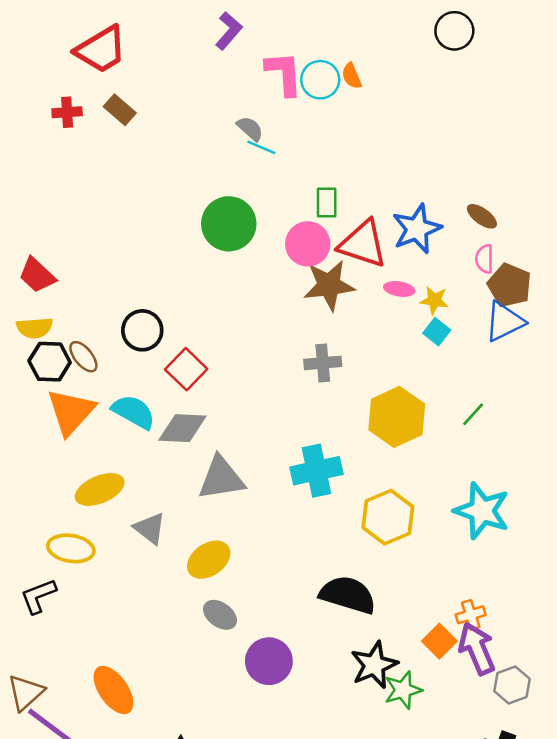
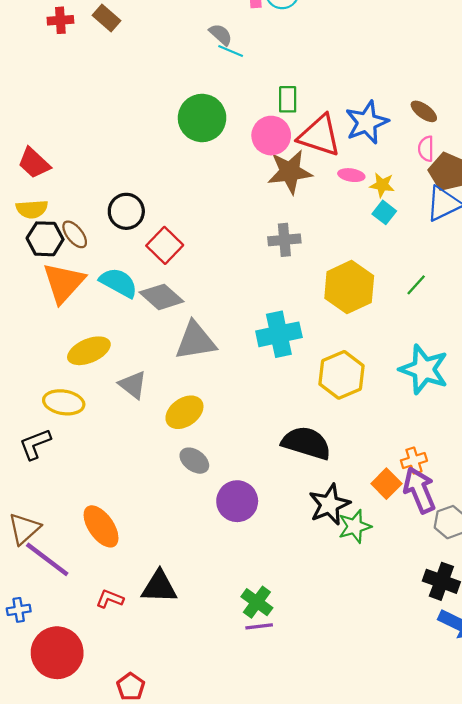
gray diamond: (182, 428) -> (161, 297), turned 39

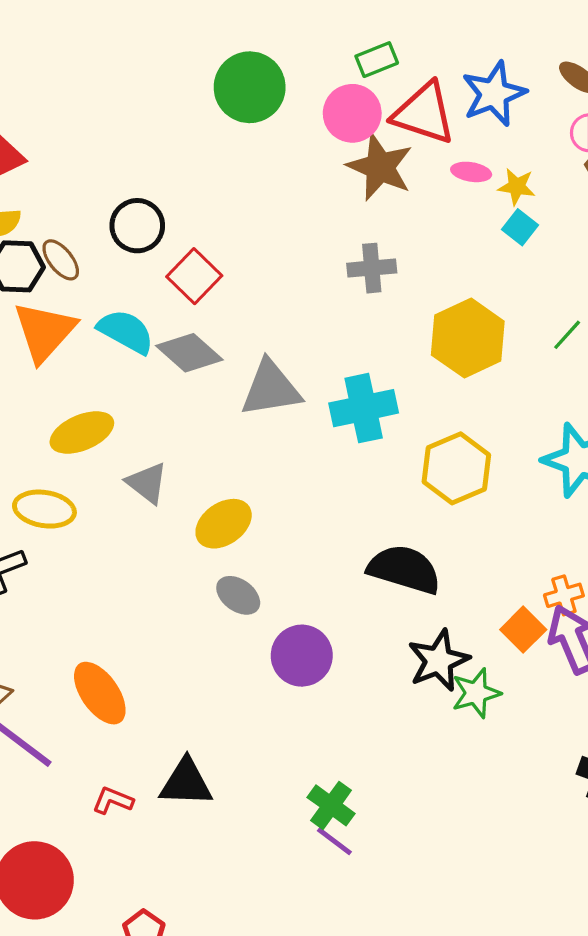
green rectangle: (288, 99) -> (377, 60), turned 68
brown star: (290, 172) -> (380, 167), turned 30
gray triangle: (195, 341) -> (271, 389), moved
purple line: (259, 626) -> (334, 841), turned 44

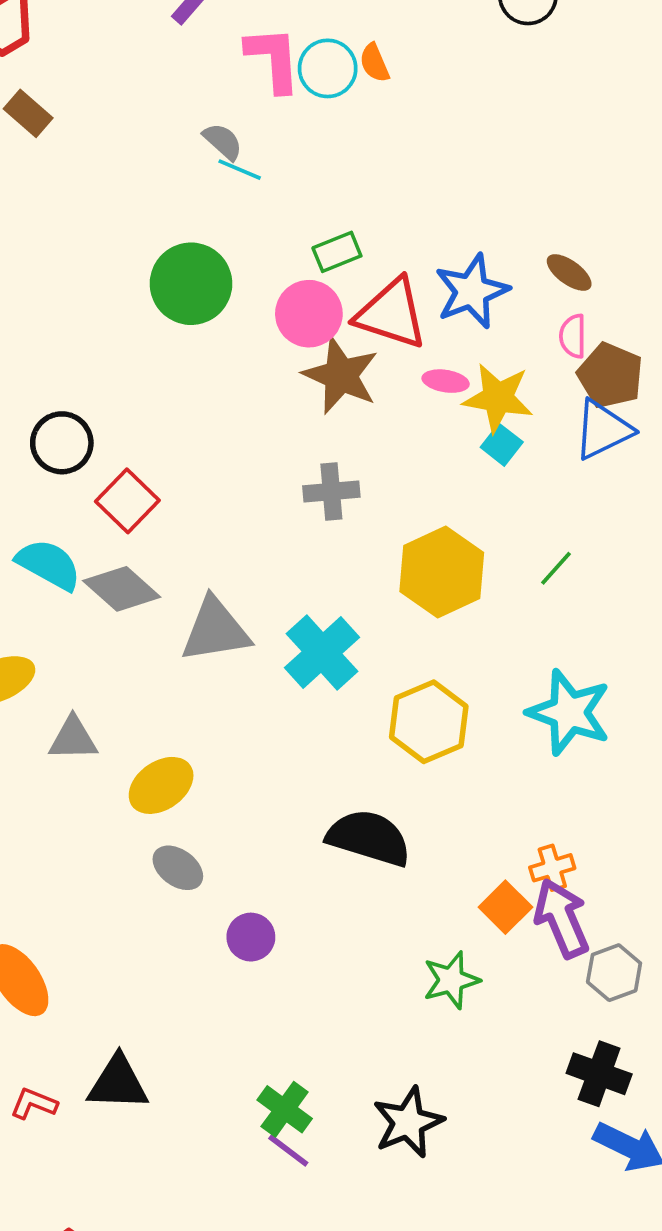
yellow star: (517, 187) -> (498, 398), size x1.6
cyan cross: (364, 408) -> (322, 653), turned -30
gray triangle: (147, 483) -> (73, 739), turned -39
purple circle: (302, 656) -> (251, 937), size x0.7
black star: (439, 660) -> (408, 1122), moved

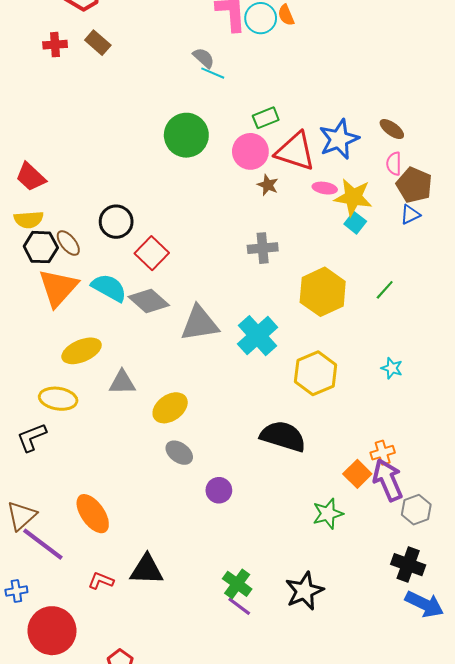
brown star: (341, 375) -> (268, 185), size x0.5
blue triangle: (603, 430) -> (410, 215), size x0.6
cyan star: (569, 712) -> (392, 368), size x0.5

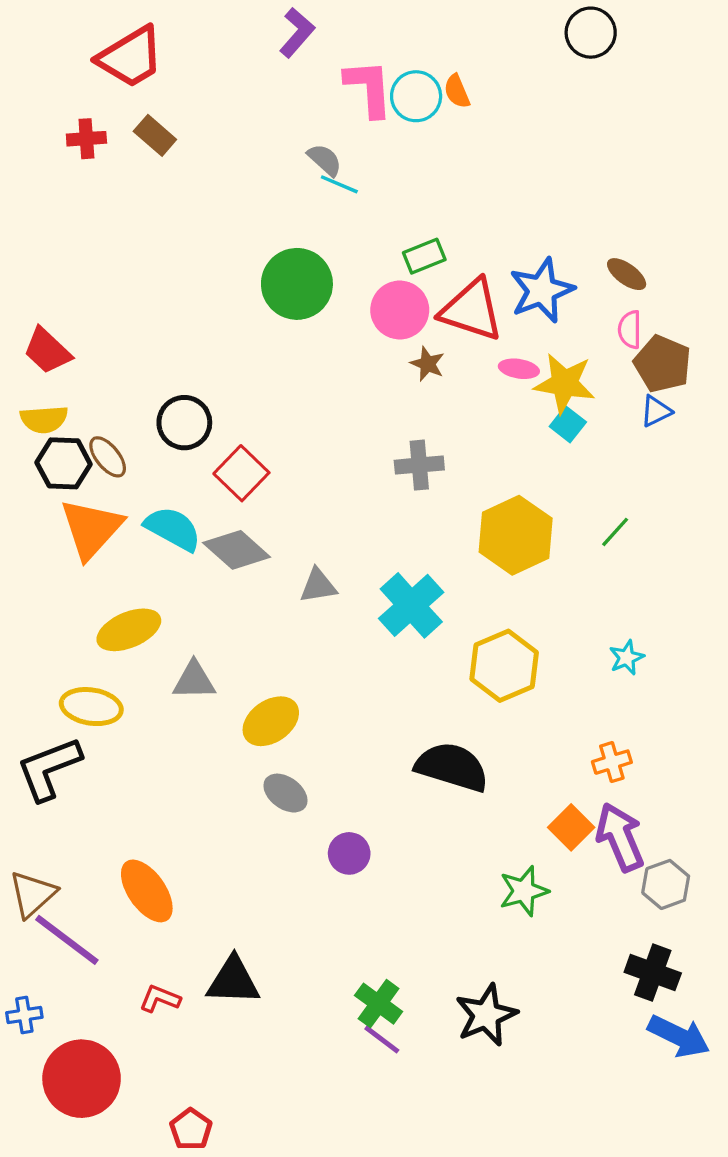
gray triangle: (200, 323) -> (318, 586), size x0.6
cyan star: (392, 368) -> (627, 658), turned 30
black L-shape: (32, 437) -> (49, 769), size x1.4
orange cross: (383, 453) -> (612, 762), moved

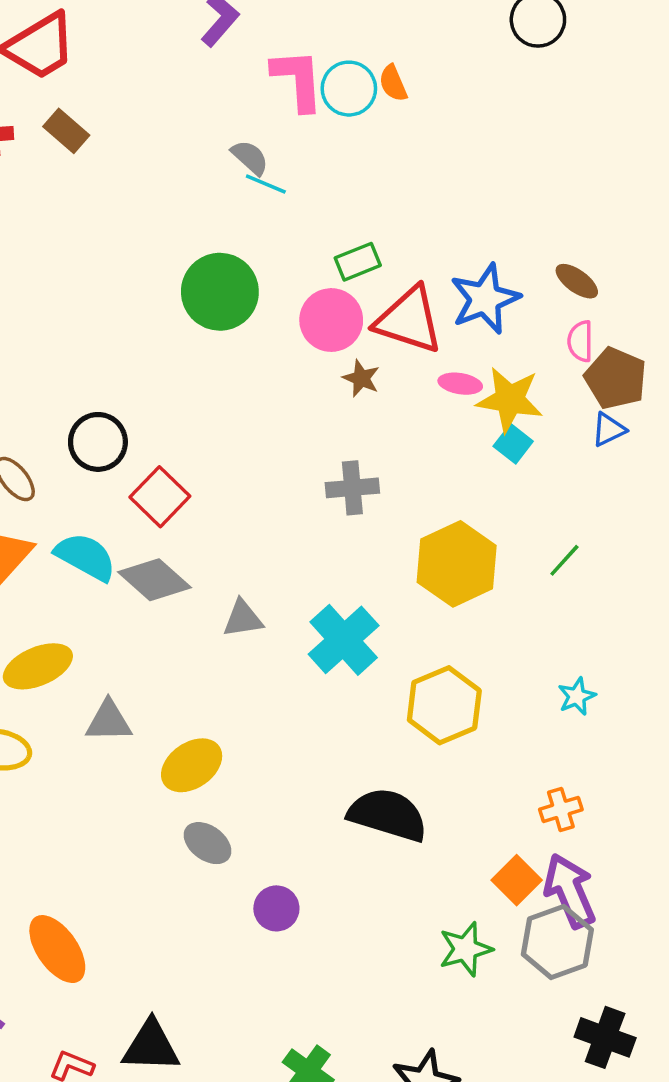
gray hexagon: (666, 884) -> (557, 942), moved, size x1.4

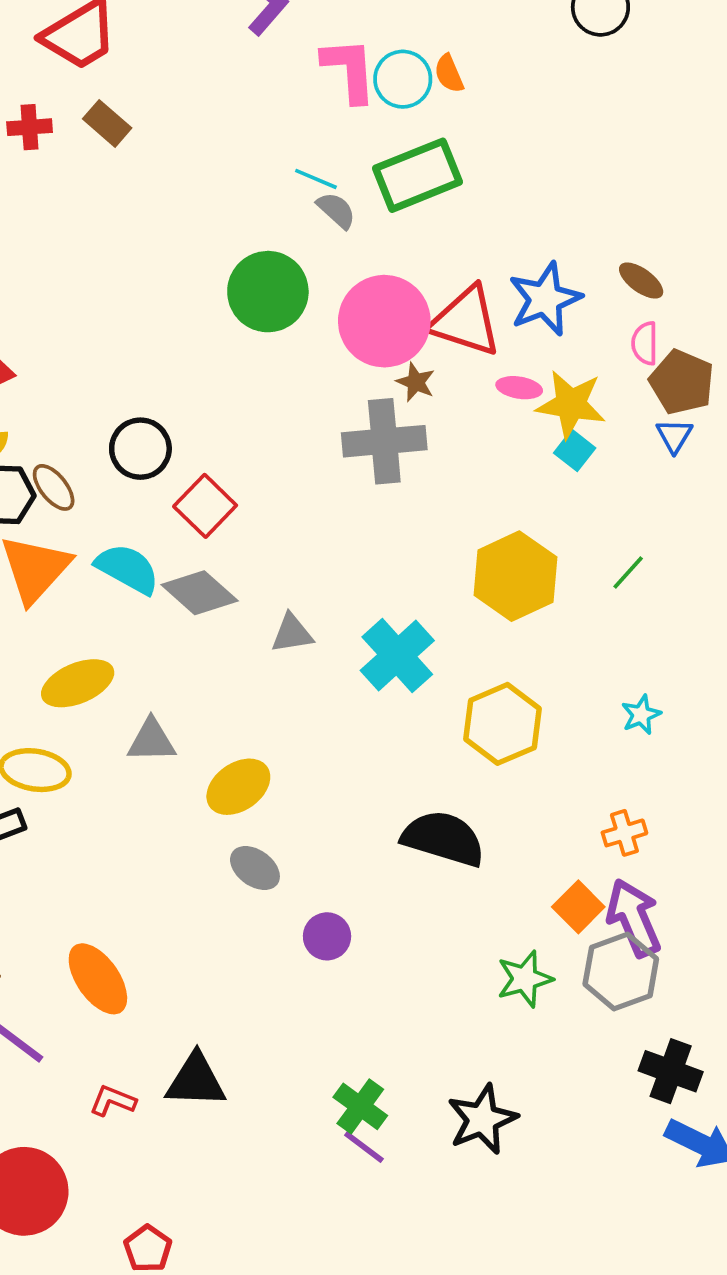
gray semicircle: (250, 157) -> (336, 210), moved
green rectangle: (358, 262) -> (418, 175), moved, size x1.8
pink circle: (331, 320) -> (384, 321), size x1.4
blue triangle: (609, 430) -> (674, 436), turned -33
gray cross: (352, 488) -> (384, 441), moved, size x1.5

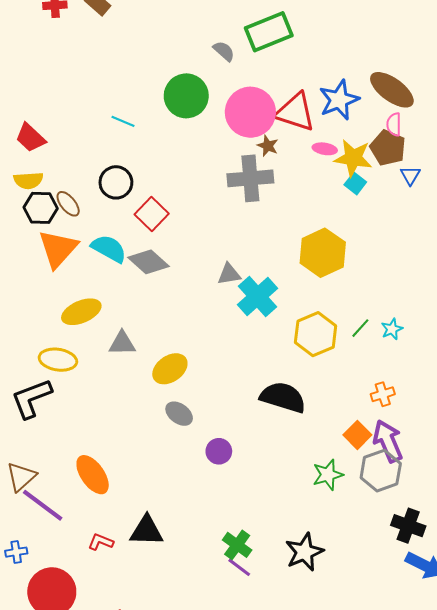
cyan line: (316, 179) -> (123, 121), moved
brown ellipse: (641, 281) -> (392, 90), size x1.8
brown pentagon: (682, 382) -> (388, 148), moved
green line: (628, 572) -> (360, 328), moved
gray triangle: (292, 633) -> (229, 274), moved

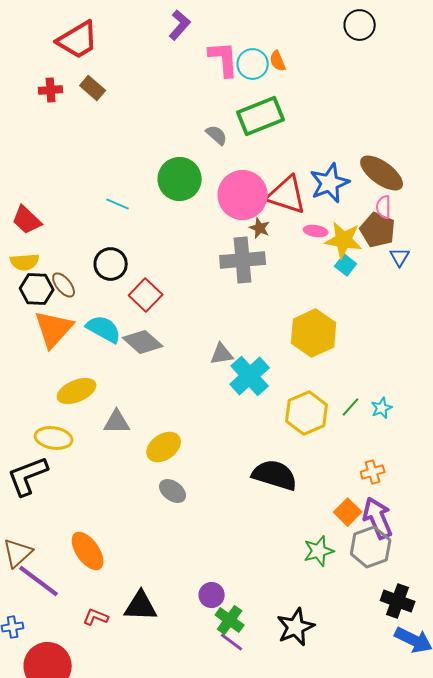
purple circle: (219, 451) -> (212, 595), moved

